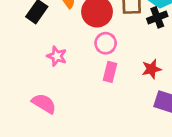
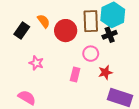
pink circle: (106, 43) -> (91, 54), moved

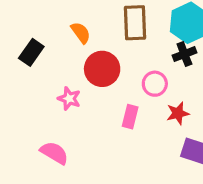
brown rectangle: (91, 21) -> (135, 23), moved
black rectangle: (22, 31) -> (31, 52), moved
red circle: (66, 31) -> (102, 69), moved

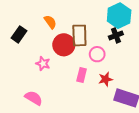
brown rectangle: (135, 23) -> (79, 35), moved
red star: (178, 113) -> (106, 79), moved

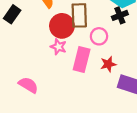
pink star: (43, 64) -> (58, 47), moved
pink rectangle: (82, 75) -> (82, 59), size x1.5

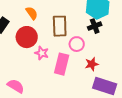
red circle: (62, 26) -> (27, 37), moved
red star: (108, 64) -> (92, 64), moved

